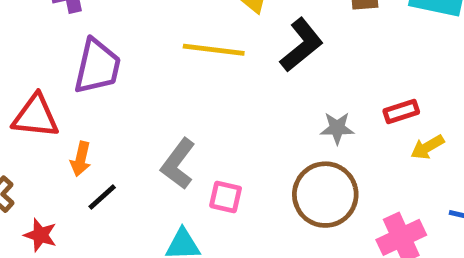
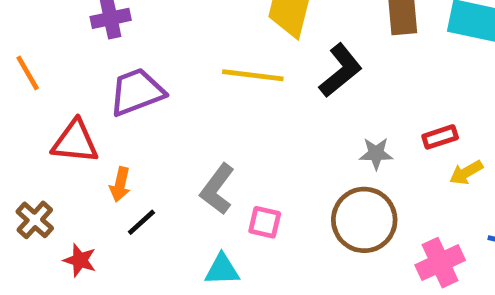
purple trapezoid: (97, 66) -> (137, 92), turned -124

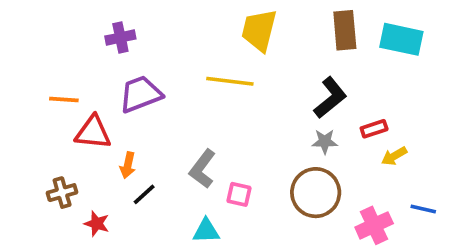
black L-shape: (341, 71) -> (330, 98), moved
orange line: (28, 73) -> (64, 100), moved, turned -56
brown cross: (35, 220) -> (62, 193), turned 32

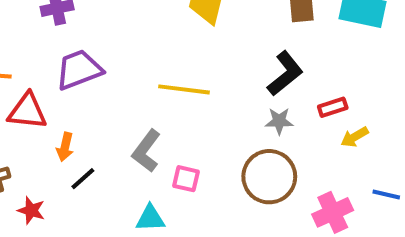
yellow line: (230, 81) -> (184, 89), moved

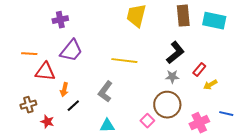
purple trapezoid: (79, 70) -> (71, 51), turned 150
red rectangle: (333, 107) -> (199, 70), turned -32
pink square: (186, 179) -> (147, 121), moved, turned 32

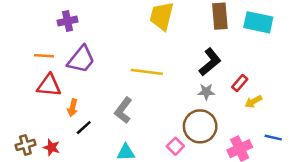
orange line: (29, 54) -> (44, 56), moved
brown cross: (28, 105) -> (25, 145), moved

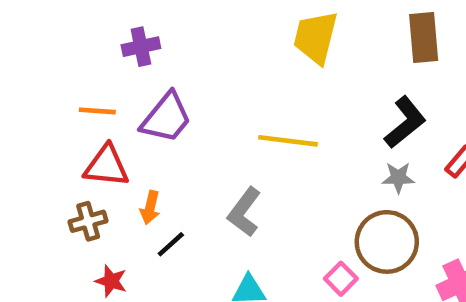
brown cross: (25, 145) -> (88, 221), moved

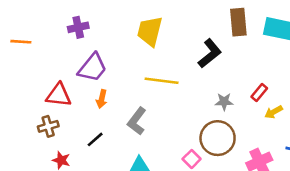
yellow trapezoid: (316, 37) -> (150, 31), moved
orange line: (97, 111) -> (21, 42), moved
black L-shape: (405, 122) -> (210, 53), moved
orange arrow: (150, 207) -> (102, 99), moved

